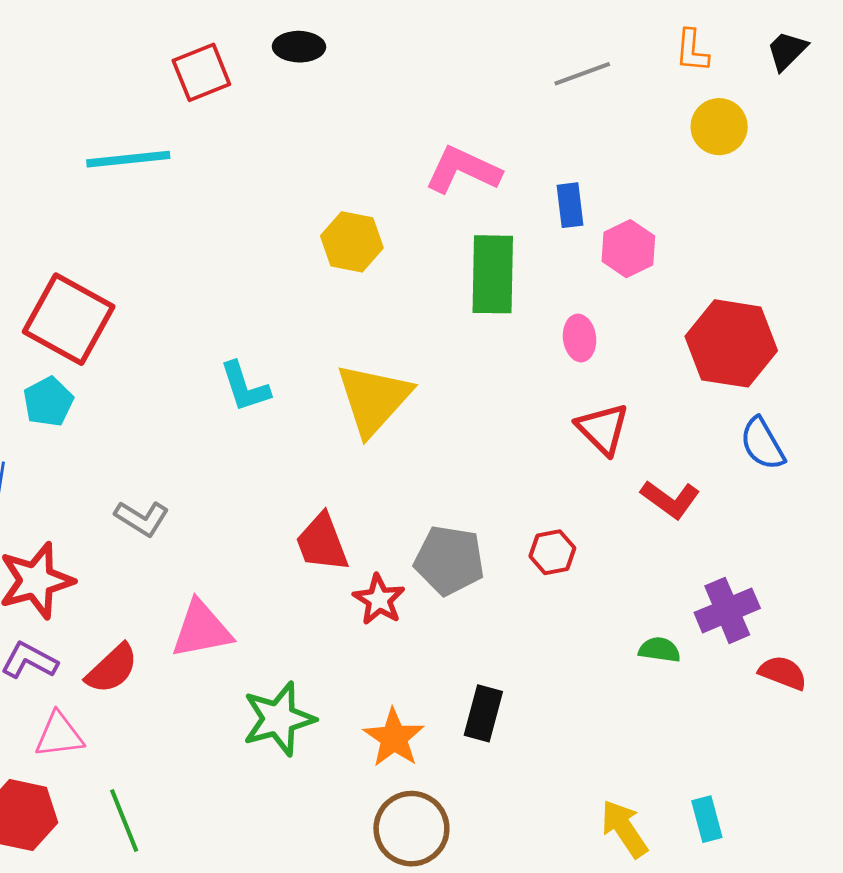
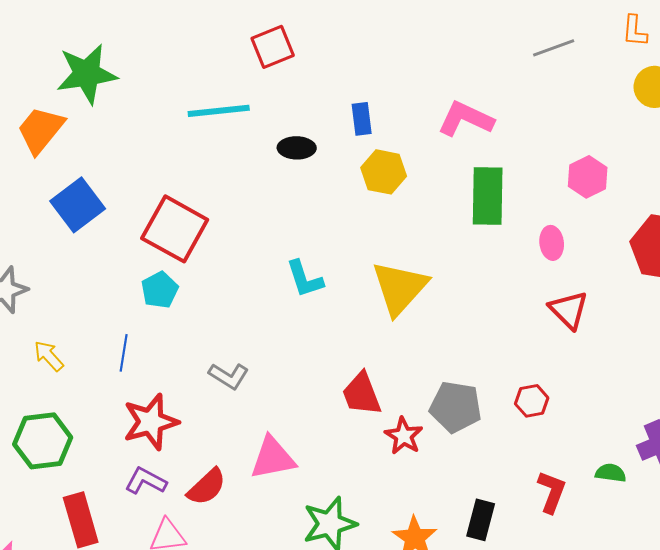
black ellipse: (299, 47) -> (297, 148), moved
blue rectangle: (570, 205) -> (362, 119), moved
red L-shape: (670, 499) -> (552, 492), moved, turned -105

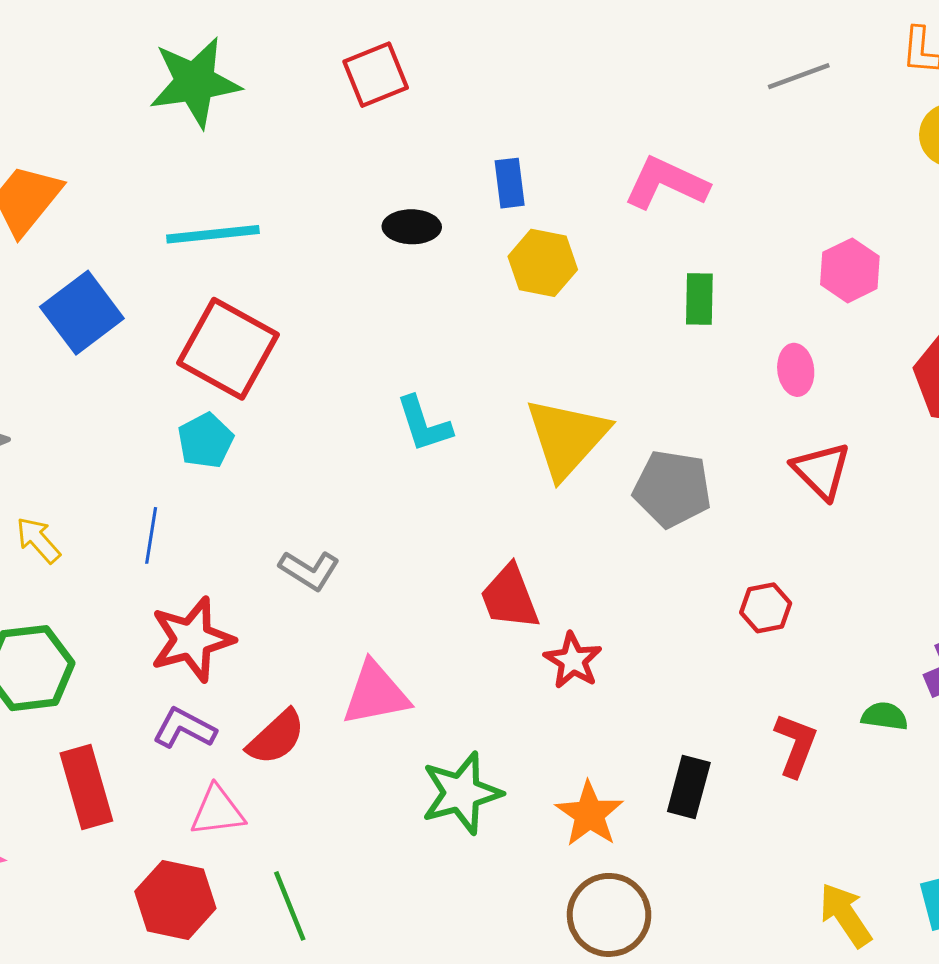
green star: (87, 74) -> (195, 82), moved
cyan line: (219, 111) -> (213, 234), moved
green rectangle: (488, 196) -> (699, 299), size x0.6
gray pentagon: (456, 407) -> (672, 489), moved

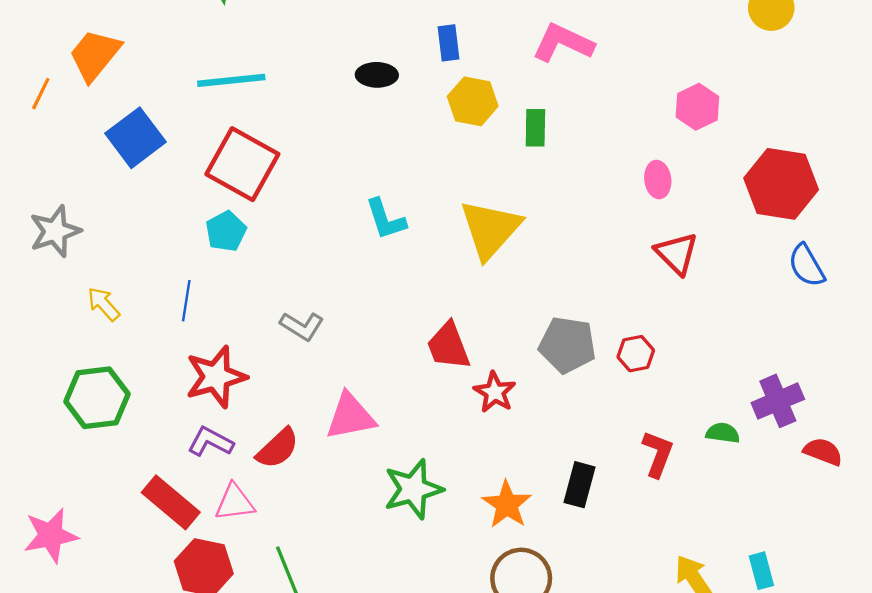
green rectangle: (699, 299) -> (535, 128), moved
gray pentagon: (672, 489) -> (567, 345), moved
red rectangle: (86, 787) -> (171, 502), moved, turned -34

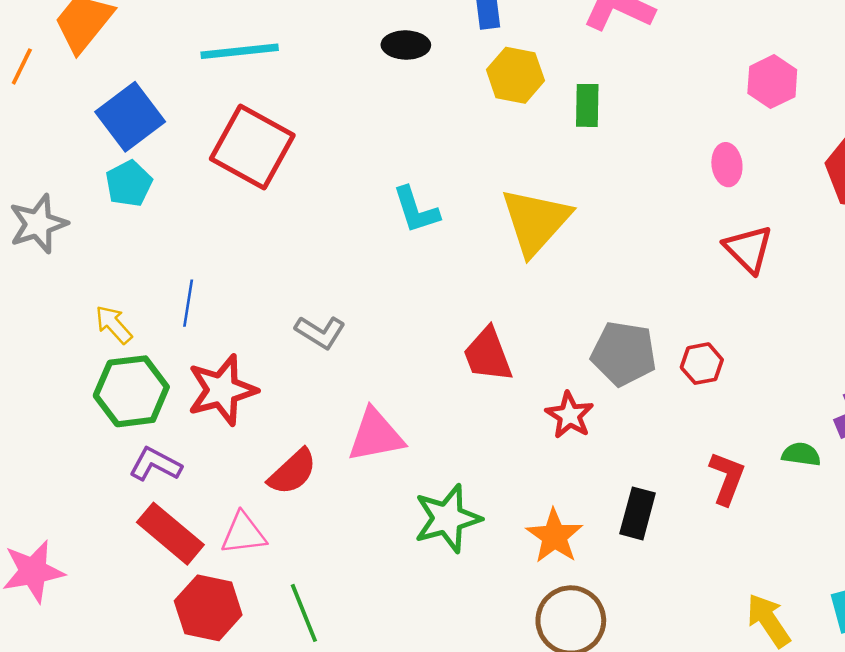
cyan pentagon: (226, 231) -> (129, 184), moved
yellow arrow: (104, 304) -> (114, 325), moved
red star: (495, 392) -> (570, 415), moved
green hexagon: (97, 398) -> (131, 391), moved
purple L-shape: (210, 442) -> (155, 464), moved

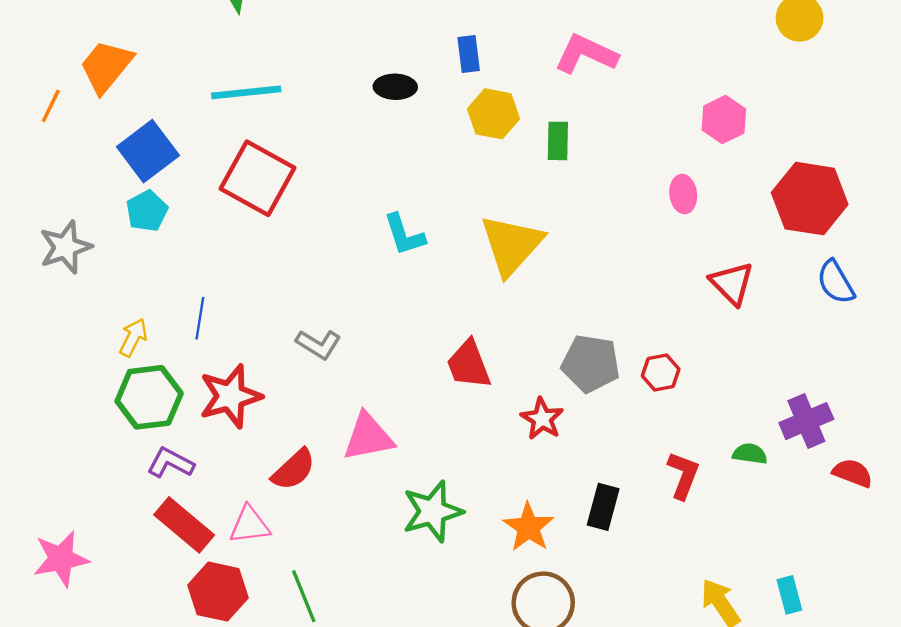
red triangle: (748, 249) -> (732, 283), moved
yellow arrow: (114, 325) -> (133, 337), turned 69

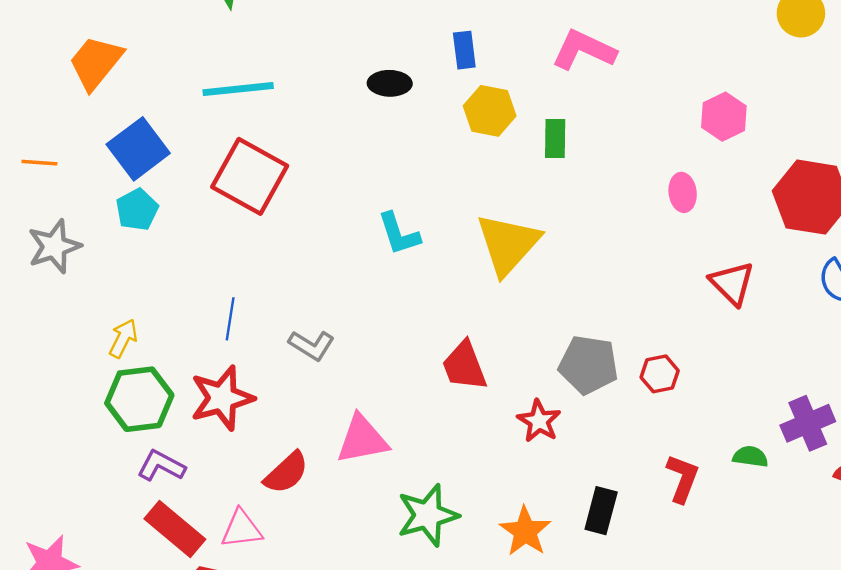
orange line: (51, 106) -> (39, 163), moved, turned 68
blue line: (200, 318) -> (230, 319), moved

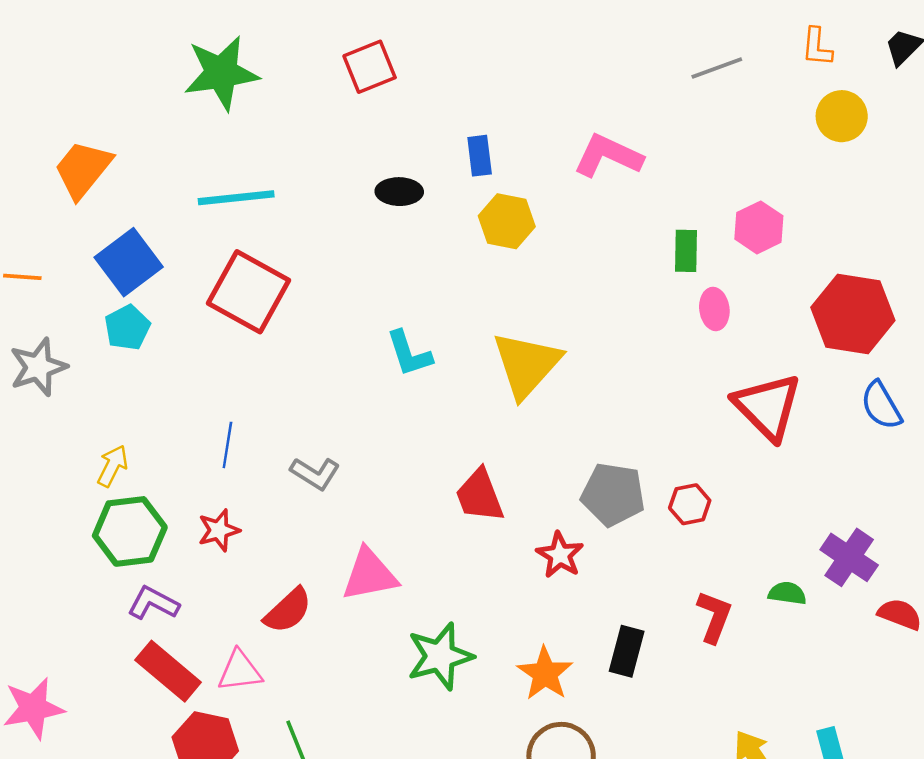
green rectangle: (555, 138) -> (686, 251), moved
red triangle: (732, 283) -> (768, 407), size x1.4
red star: (222, 398) -> (219, 530), size x0.6
purple cross: (808, 423) -> (849, 557), turned -33

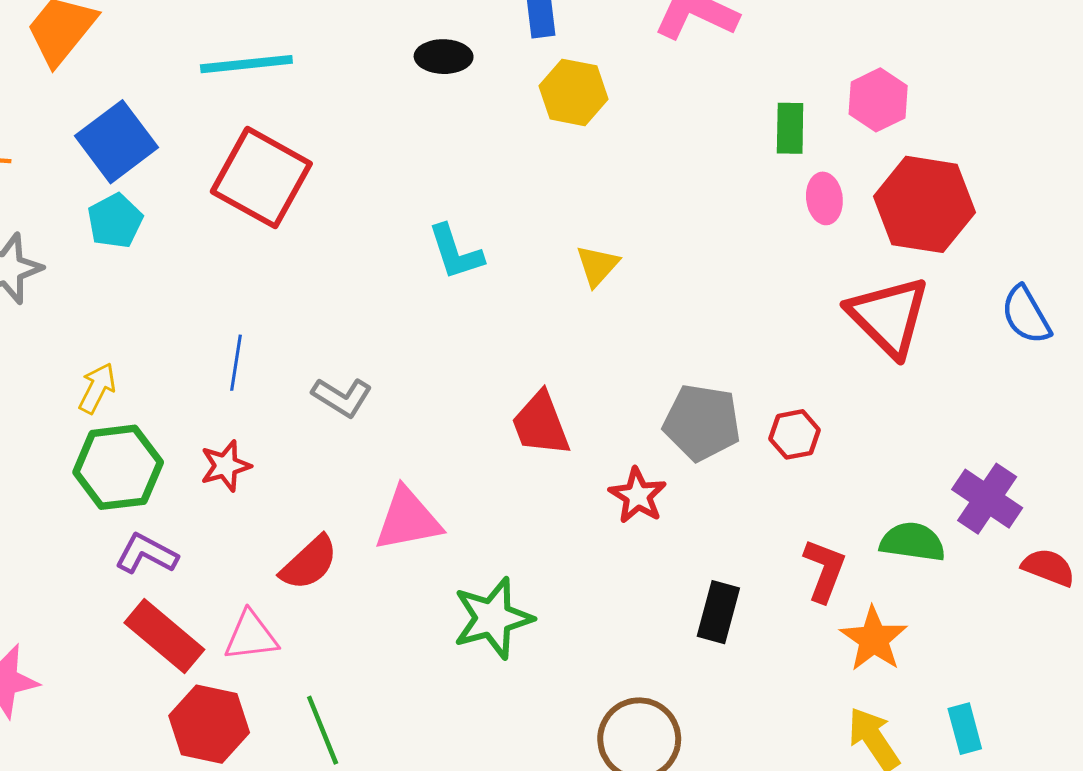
red hexagon: (853, 314) -> (924, 204), moved
yellow triangle: (527, 365) -> (597, 266), size x0.5
green semicircle: (787, 593) -> (913, 542), size x1.4
orange star: (545, 674) -> (874, 639), moved

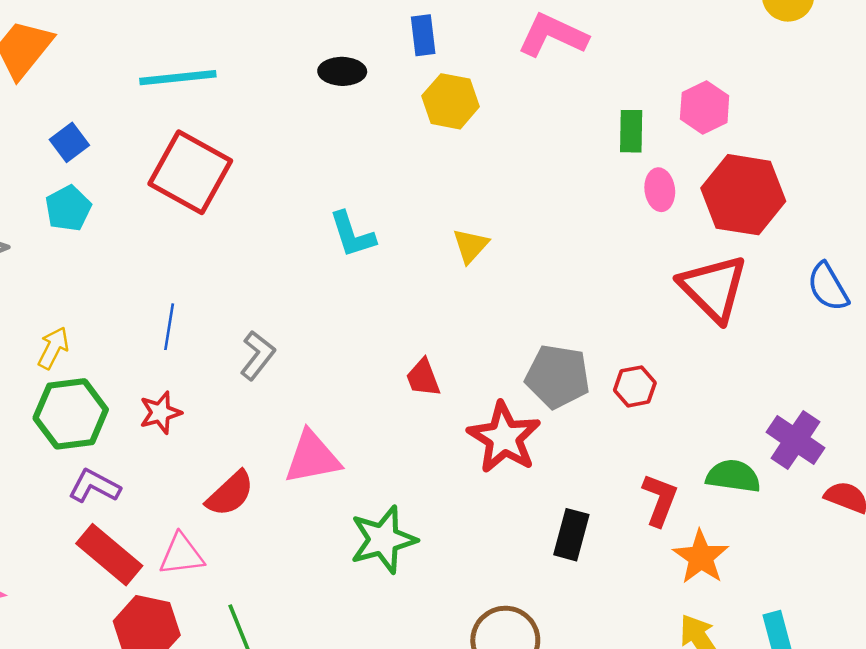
blue square: (117, 142) -> (69, 142), size x0.6
gray L-shape: (342, 397) -> (257, 355), turned -84
red trapezoid: (541, 424) -> (423, 378), size x0.7
red star: (638, 496) -> (504, 438), size x1.5

